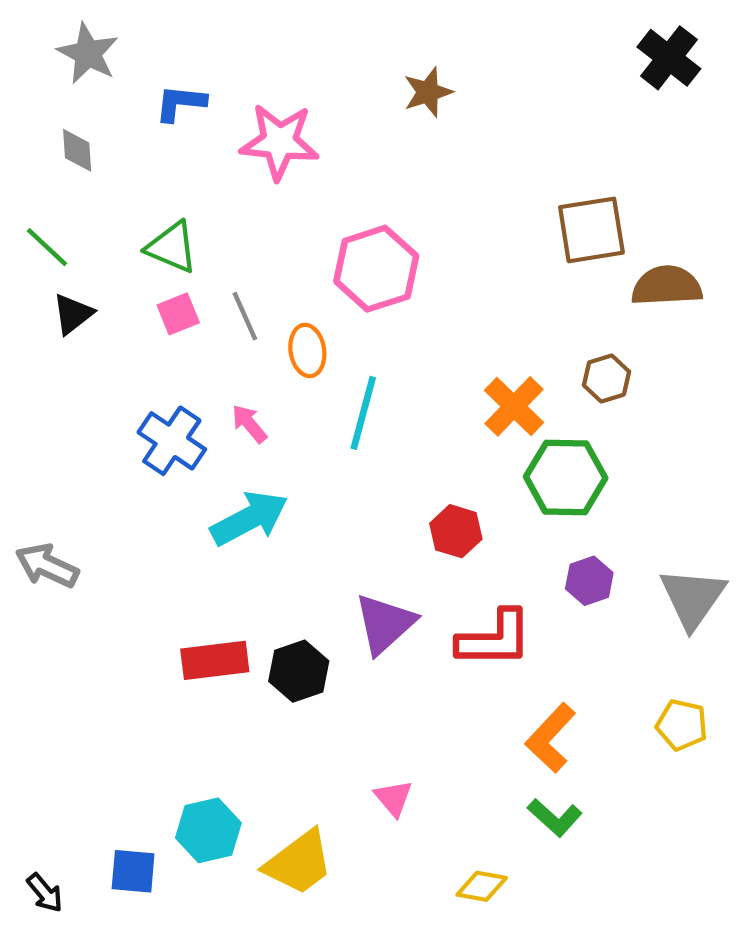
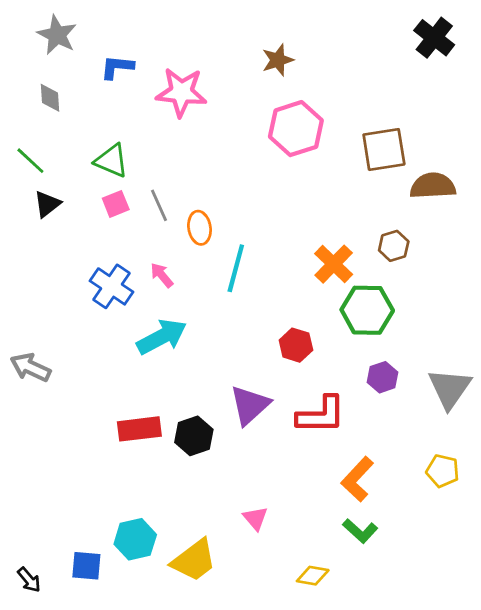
pink hexagon: (376, 269) -> (296, 129), moved

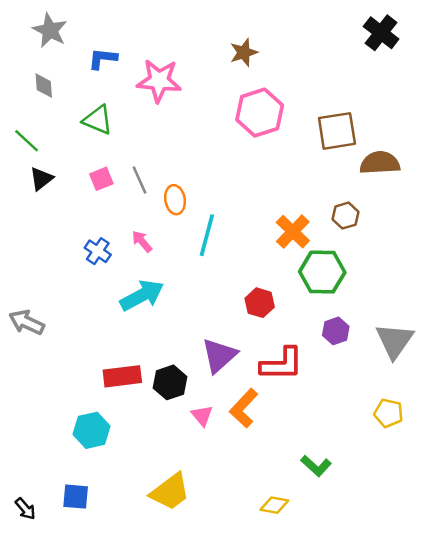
green triangle: (111, 161) -> (98, 120), moved
blue cross: (111, 286) -> (98, 251), size x0.7
orange L-shape: (357, 479) -> (244, 408), moved
pink triangle: (255, 518) -> (202, 416), moved
cyan hexagon: (135, 539) -> (92, 430), moved

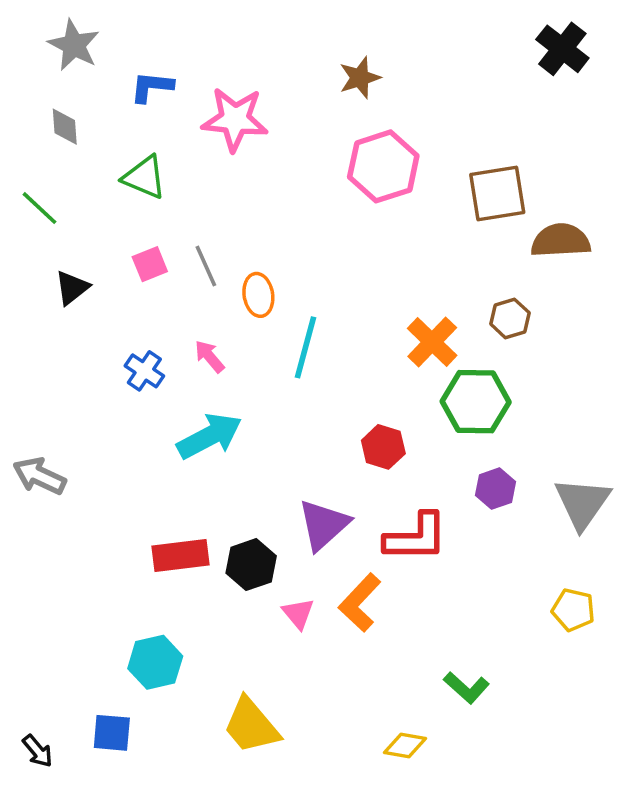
black triangle: (41, 179) -> (72, 288), moved
cyan hexagon: (92, 430) -> (155, 662), moved
yellow trapezoid: (170, 492) -> (251, 726), turned 87

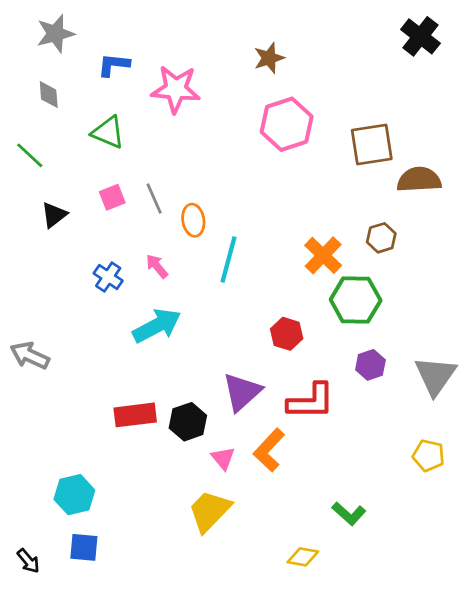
gray star: (74, 45) -> (55, 34), turned 30
cyan hexagon: (155, 662) -> (74, 495), moved
yellow trapezoid: (251, 726) -> (210, 511), moved, turned 84

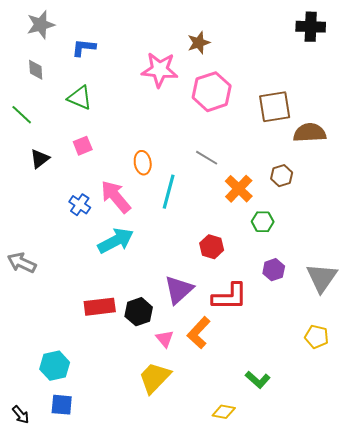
black cross: (420, 36) -> (311, 27), turned -36
pink star: (176, 89) -> (160, 70), moved
gray line: (154, 199) -> (207, 158), moved, turned -35
pink arrow: (157, 266) -> (116, 197), size x1.8
green hexagon: (356, 300) -> (263, 222), size x0.6

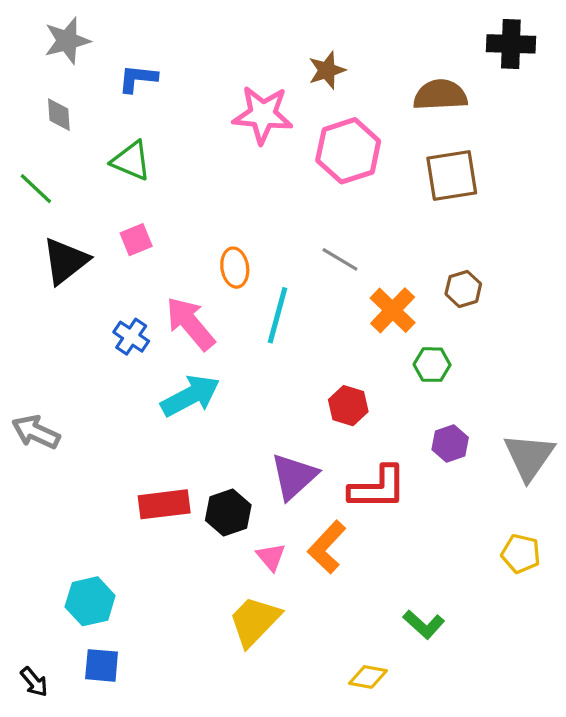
brown semicircle: (310, 133) -> (440, 95), moved
black triangle: (40, 159) -> (65, 261), size x1.5

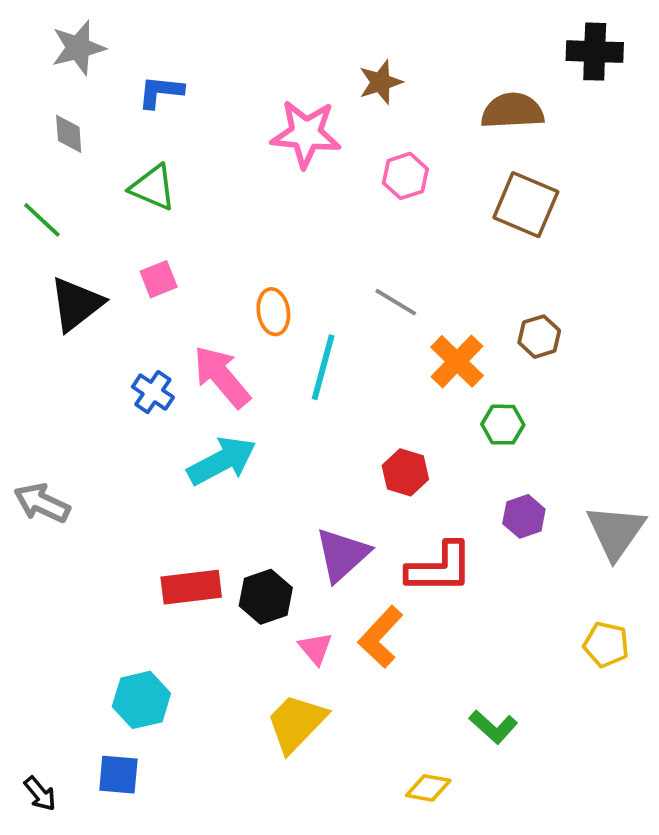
pink hexagon: (348, 151) -> (405, 176), size x0.6
brown square: (452, 175) -> (526, 205), turned 32
cyan hexagon: (90, 601) -> (141, 700), moved

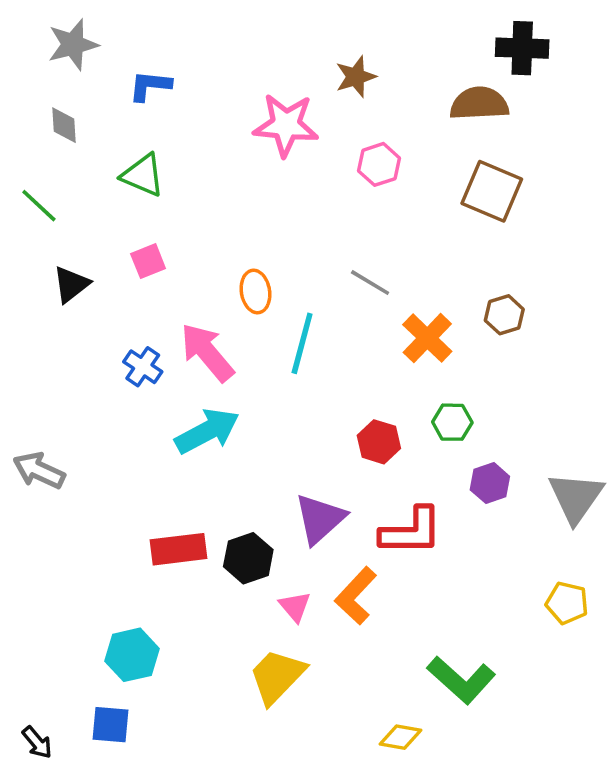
black cross: (595, 52) -> (522, 48), moved
black triangle: (76, 304) -> (71, 284), size x0.7
green hexagon: (503, 425) -> (452, 422), moved
green L-shape: (493, 727) -> (461, 680), size x1.5

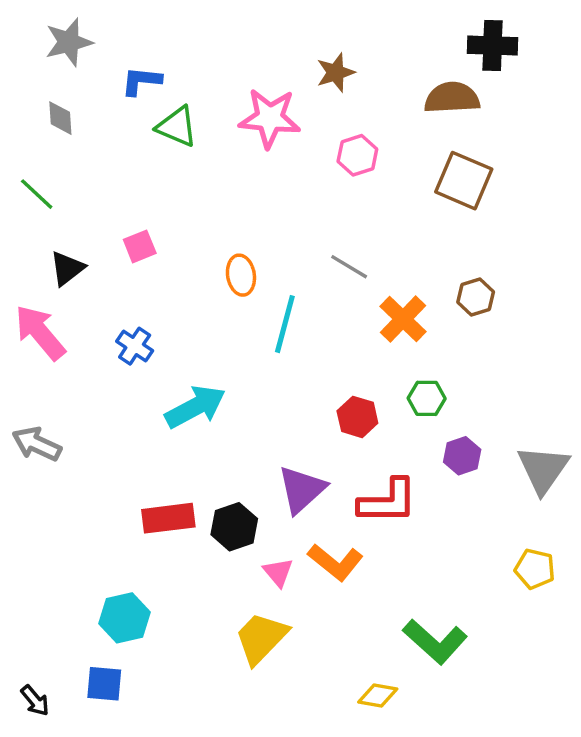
green triangle: (143, 175) -> (177, 127), moved
pink arrow: (207, 352) -> (40, 333), moved
orange L-shape: (356, 596) -> (336, 562), turned -94

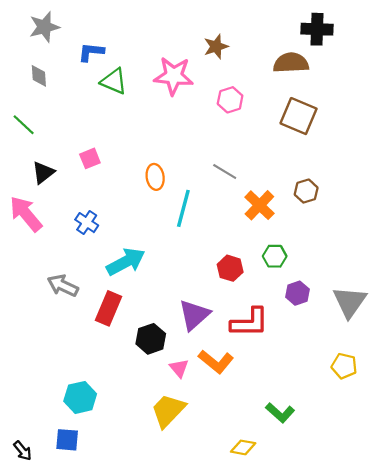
gray arrow: (37, 444) -> (63, 286), moved
red rectangle: (168, 518) -> (108, 308), moved, turned -60
green L-shape: (435, 641) -> (280, 413), size x0.7

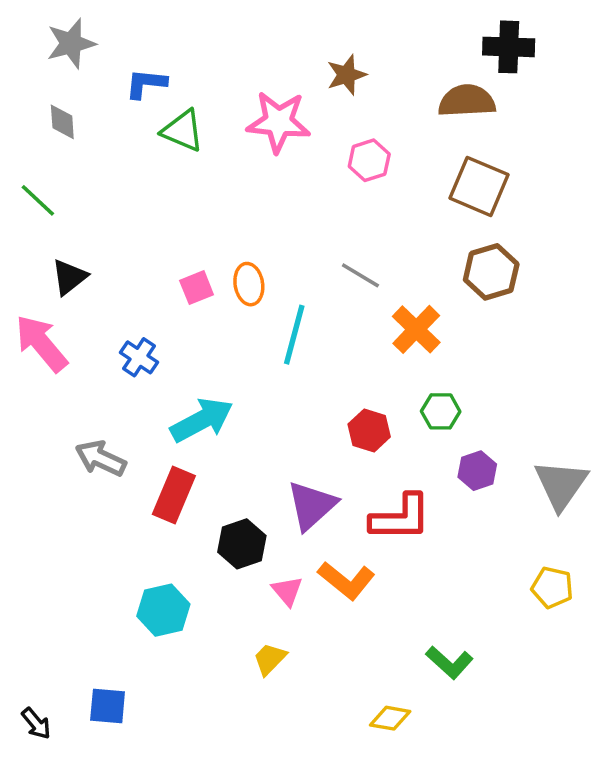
pink square: (90, 158) -> (197, 288), moved
brown hexagon: (306, 191) -> (491, 272), moved, size x1.4
cyan hexagon: (80, 397) -> (163, 610), moved
yellow trapezoid: (168, 410) -> (270, 659), size x0.6

